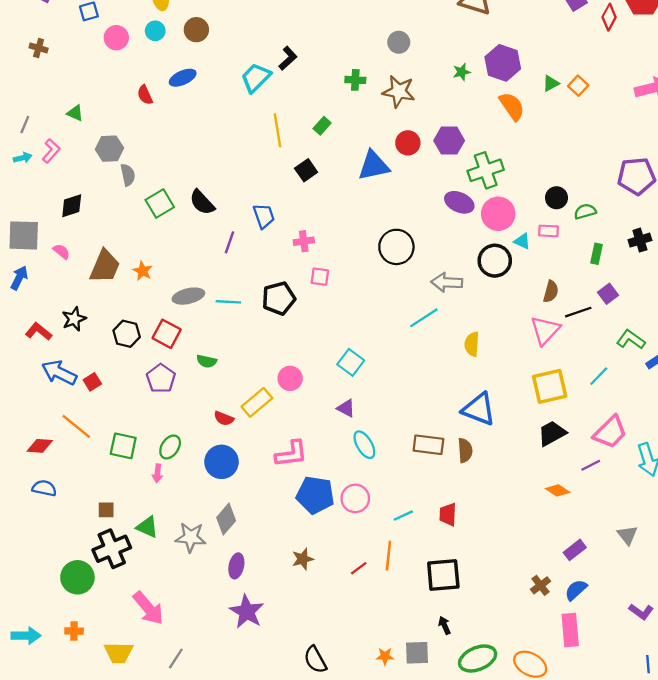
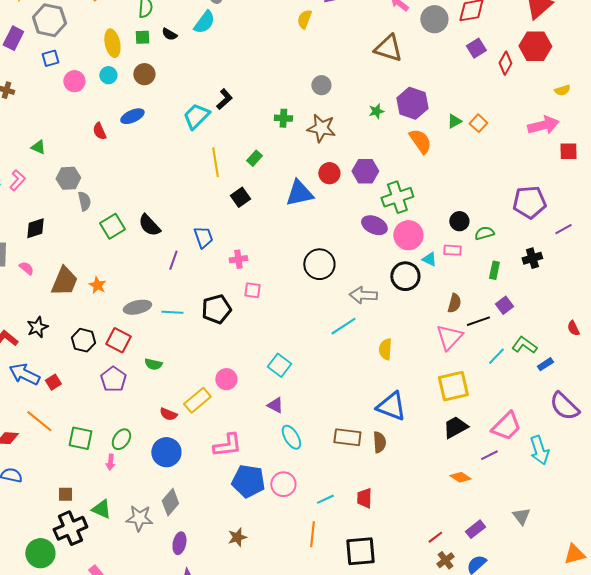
cyan line: (599, 376) -> (496, 356), moved
red line: (359, 568) -> (435, 537), moved

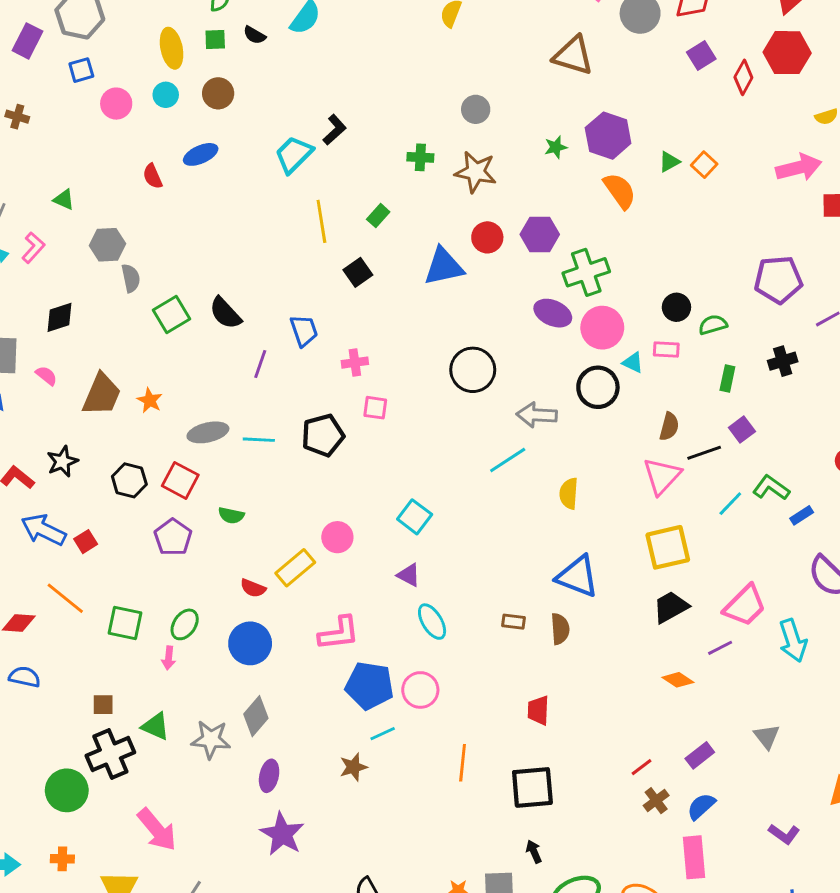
brown rectangle: (347, 437) -> (513, 622), size x0.6
cyan line: (325, 499) -> (383, 734), moved

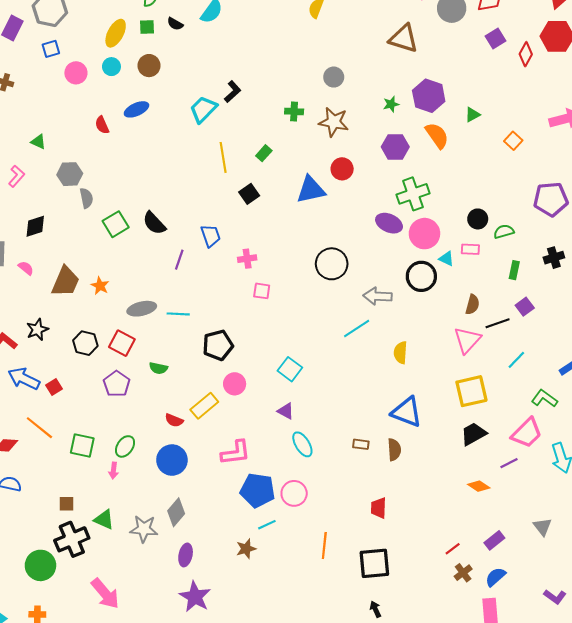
yellow ellipse: (172, 48) -> (116, 33), turned 40
orange square: (704, 165) -> (513, 141), moved
purple hexagon: (540, 234) -> (395, 147), moved
black pentagon: (323, 435) -> (218, 345), moved
green L-shape: (771, 488) -> (544, 398), moved

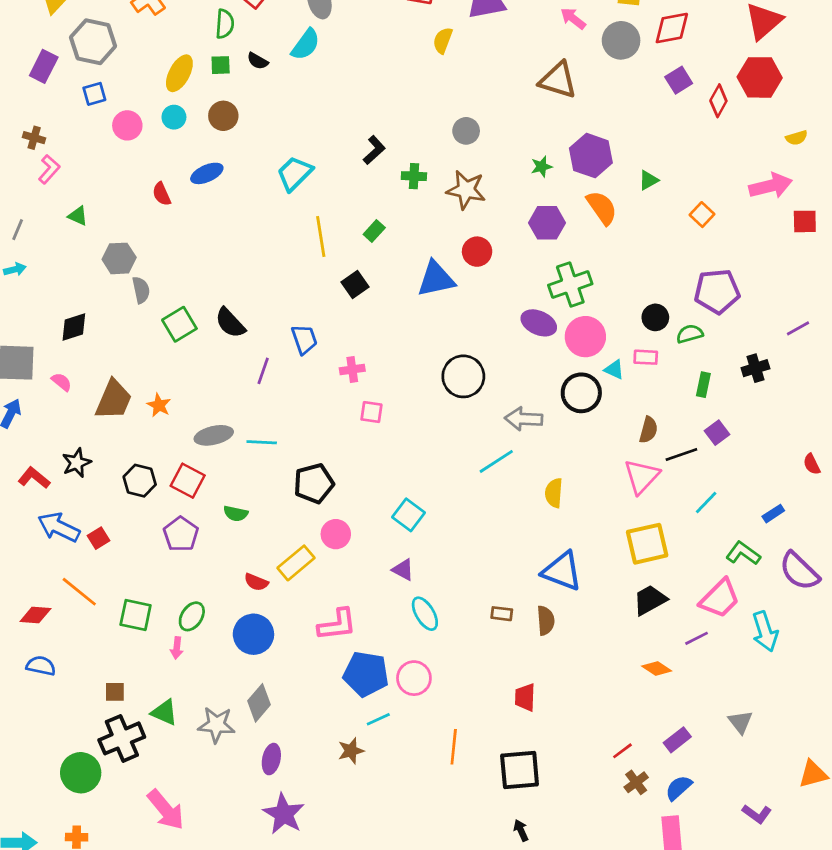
black L-shape: (232, 92) -> (374, 150), moved
pink L-shape: (16, 176) -> (49, 169), moved
purple pentagon: (551, 199) -> (717, 291), moved

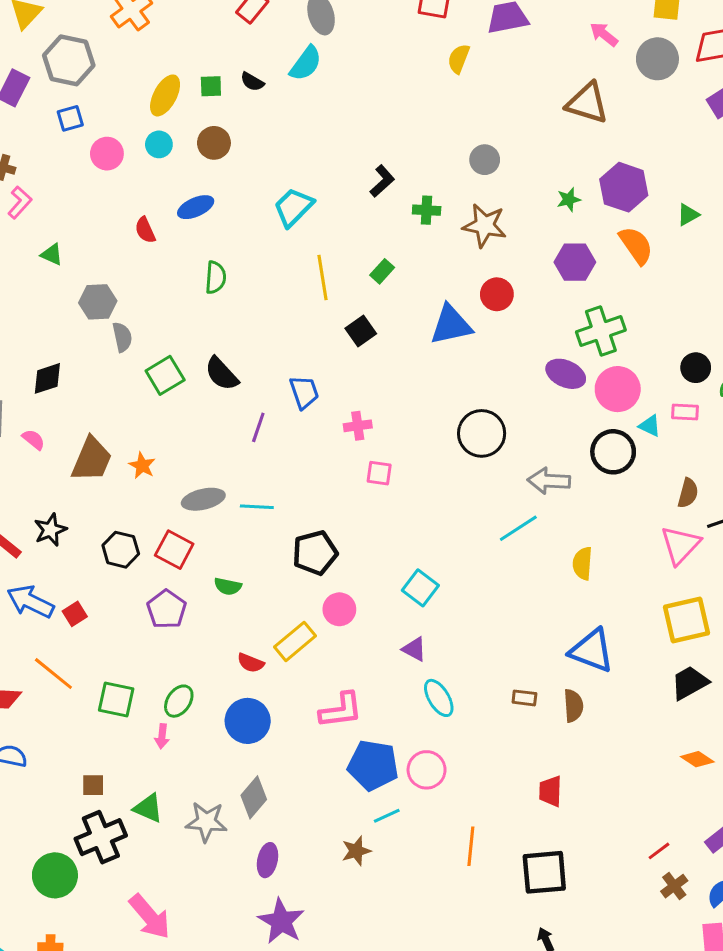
green semicircle: (225, 24) -> (216, 277), moved

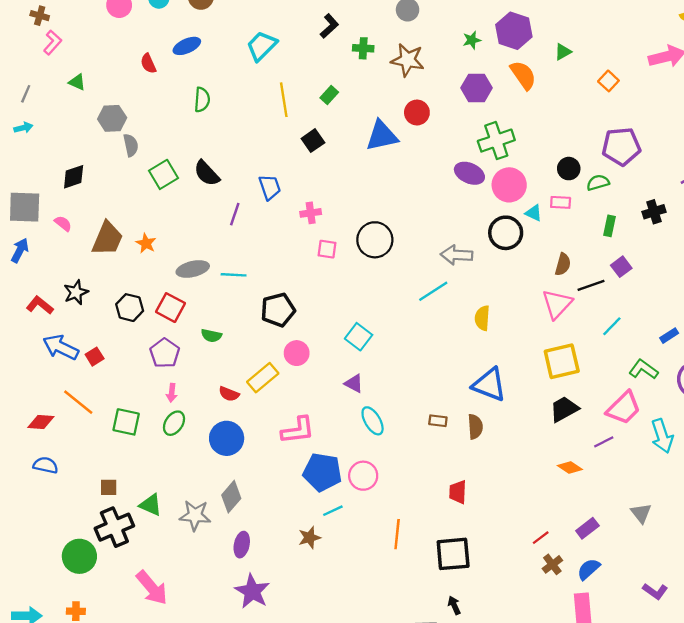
black circle: (482, 433) -> (375, 240), moved
pink arrow: (162, 736) -> (172, 393), moved

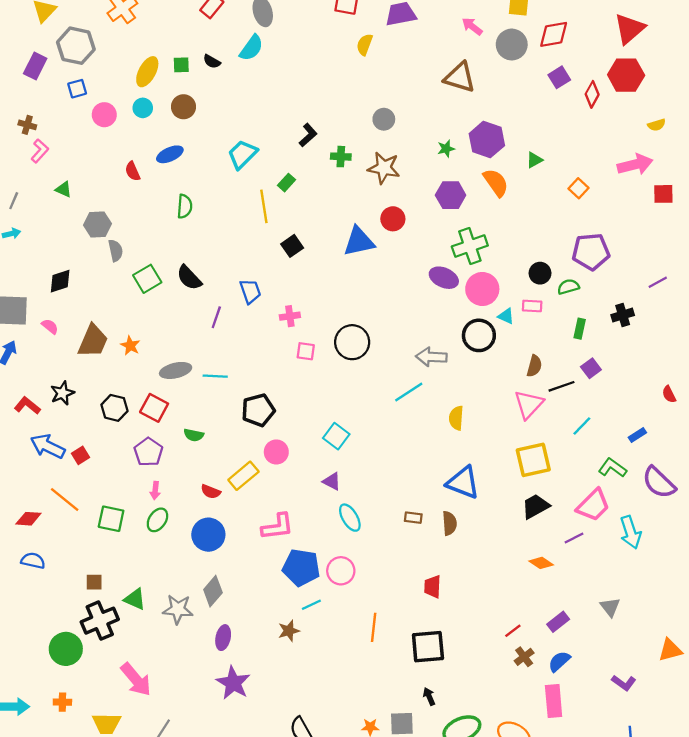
green rectangle: (329, 95) -> (286, 183), moved

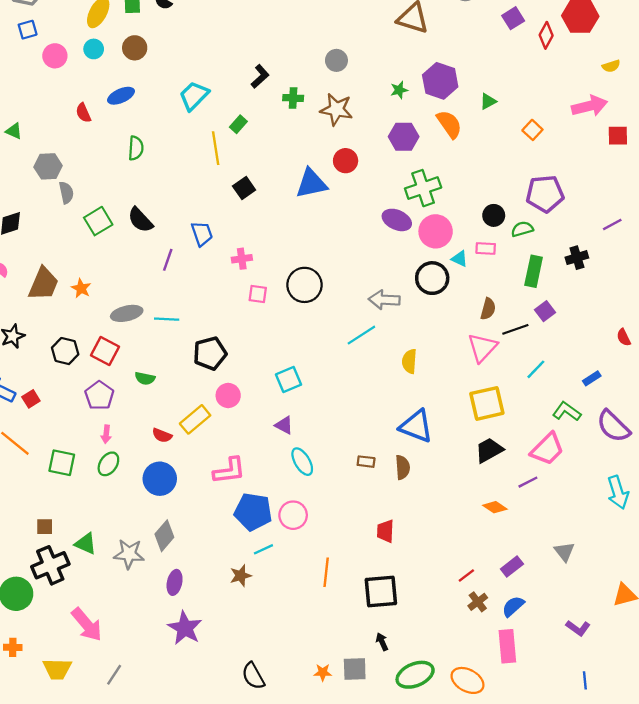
green rectangle: (580, 329) -> (534, 271), size x1.5
cyan square: (336, 436) -> (289, 380), turned 30
cyan arrow: (631, 532) -> (618, 492), moved

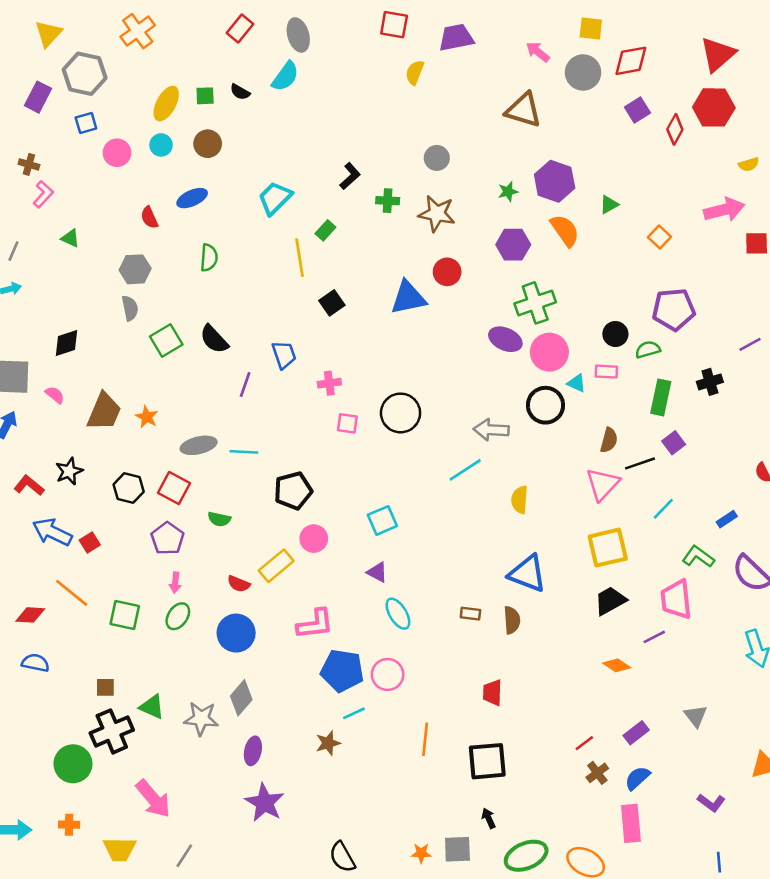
gray hexagon: (48, 166) -> (135, 269), moved
pink trapezoid: (547, 449) -> (676, 599), turned 129

